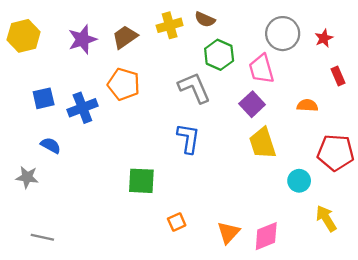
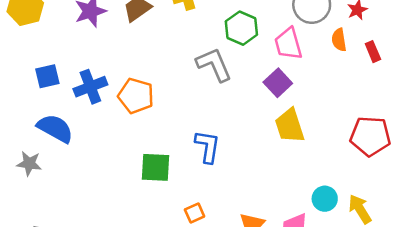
orange pentagon: (124, 84) -> (136, 96), moved
orange semicircle: (307, 105) -> (339, 40), moved, turned -102
blue L-shape: (188, 138) -> (208, 147), moved
blue semicircle: (51, 145) -> (55, 128), size x1.6
cyan circle: (299, 181) -> (325, 199), moved

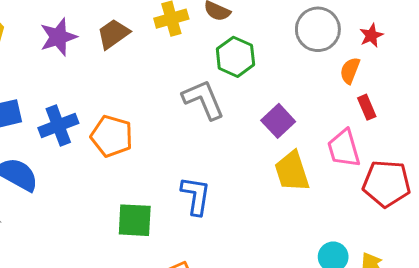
orange semicircle: (339, 40) -> (350, 71), turned 30
pink trapezoid: (288, 44) -> (344, 148), moved
red rectangle: (373, 52) -> (367, 107), moved

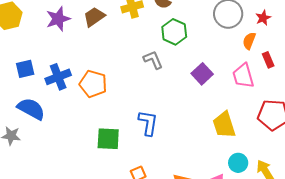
gray L-shape: (203, 100) -> (153, 60), size x0.7
red rectangle: (367, 107) -> (268, 60), moved
pink trapezoid: (344, 148) -> (243, 76), moved
yellow trapezoid: (292, 171) -> (224, 125), moved

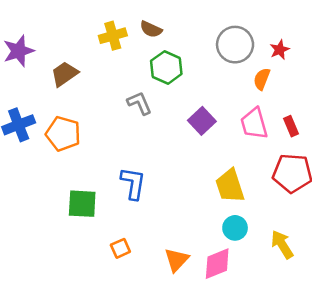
brown trapezoid: (94, 17) -> (64, 74), moved
red rectangle: (268, 60) -> (291, 126), moved
cyan circle: (238, 163) -> (235, 228), moved

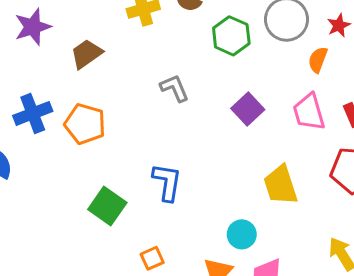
green hexagon: (166, 67) -> (231, 36), moved
green square: (82, 204) -> (107, 206), turned 32
cyan circle: (235, 228) -> (242, 234), moved

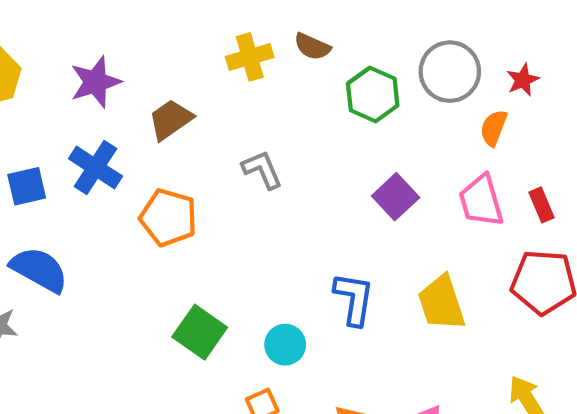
gray L-shape: (175, 88) -> (262, 170), moved
blue cross: (33, 113) -> (95, 167), moved, turned -36
blue L-shape: (167, 182) -> (354, 299), moved
cyan circle: (242, 234) -> (285, 345), moved

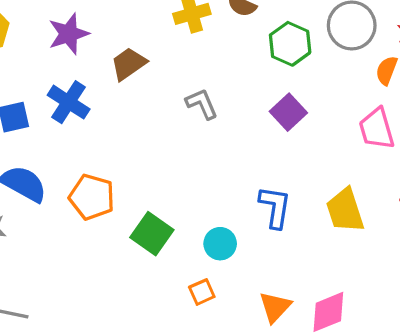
purple square: (396, 197) -> (288, 112), moved
orange pentagon: (168, 217) -> (92, 197), moved

